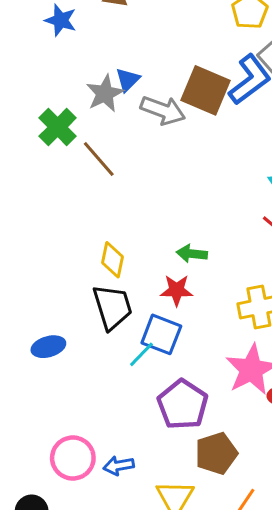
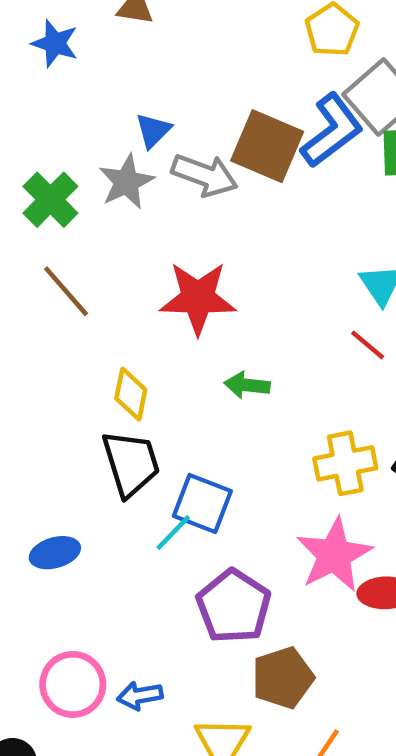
gray star: (105, 93) -> (126, 182), moved
brown line: (99, 159) -> (66, 291), moved
red star: (177, 290) -> (198, 298), moved, size x1.6
blue ellipse: (48, 347) -> (55, 553), moved

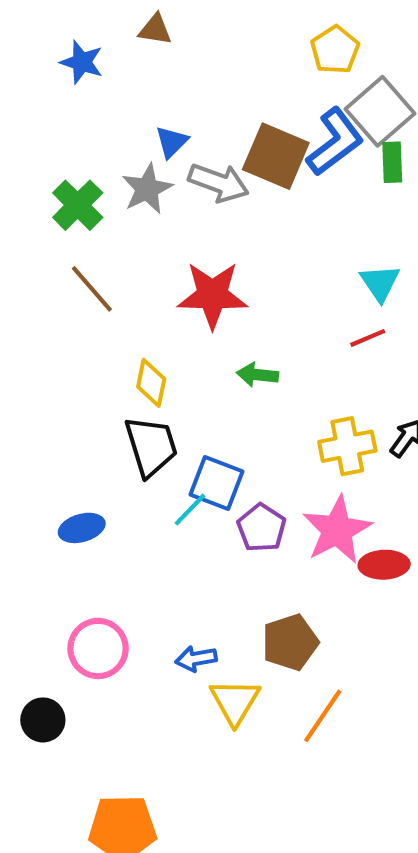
red line: (368, 345) -> (368, 338), turned -63
purple pentagon: (234, 606) -> (261, 528), moved, size x0.7
blue arrow: (140, 696) -> (196, 659), moved

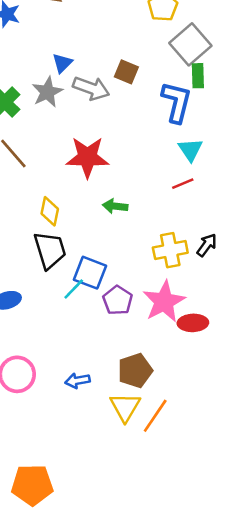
blue L-shape: (335, 142) -> (177, 102), moved, turned -39
brown square: (276, 156) -> (126, 72), size x0.6
yellow triangle: (235, 702) -> (125, 407), moved

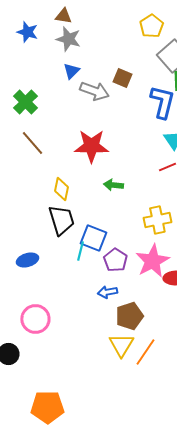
gray star: (47, 92) -> (68, 39), moved, turned -30
cyan line: (74, 289) -> (80, 251), turned -30
blue arrow: (77, 381) -> (107, 292), moved

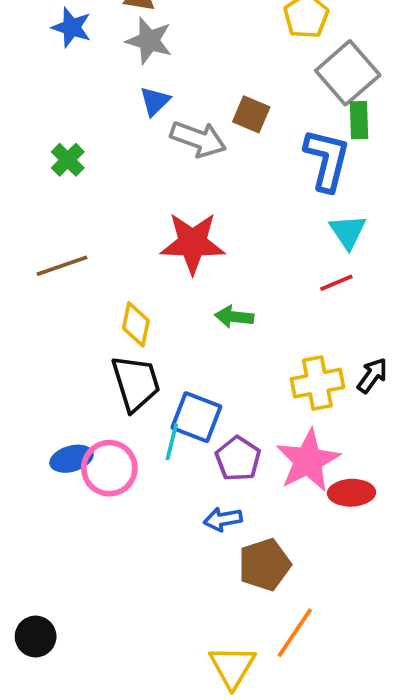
green cross: (25, 102) -> (68, 160), size x0.7
brown line: (32, 143) -> (62, 266), moved, turned -68
pink circle: (35, 319) -> (109, 468), moved
yellow triangle: (121, 345) -> (232, 667), moved

